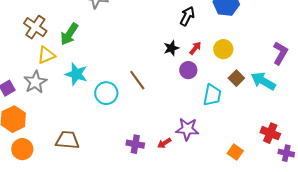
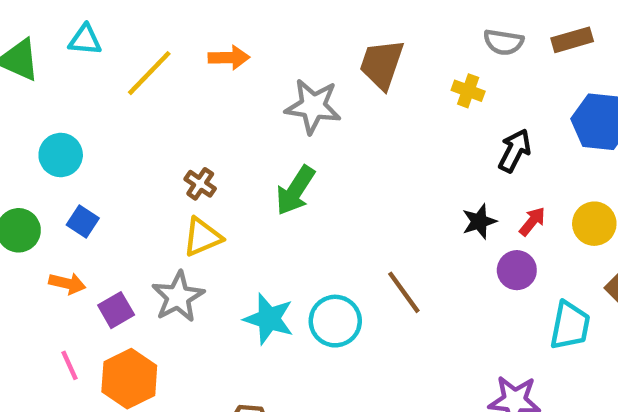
brown cross: (35, 27) -> (200, 184), moved, size x0.6
green arrow: (69, 34) -> (295, 190), moved
cyan star: (76, 74) -> (269, 319), moved

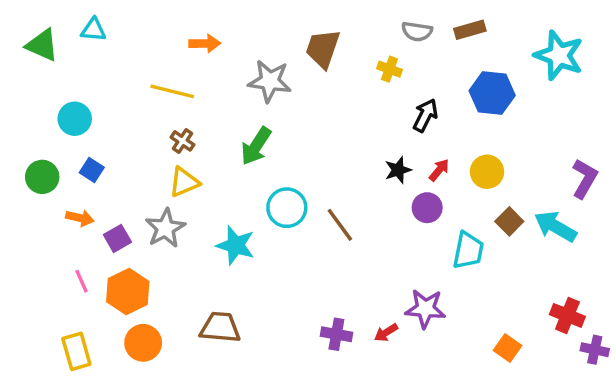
yellow line: (149, 73) -> (172, 91), moved, turned 60
cyan circle: (335, 321) -> (287, 208), moved

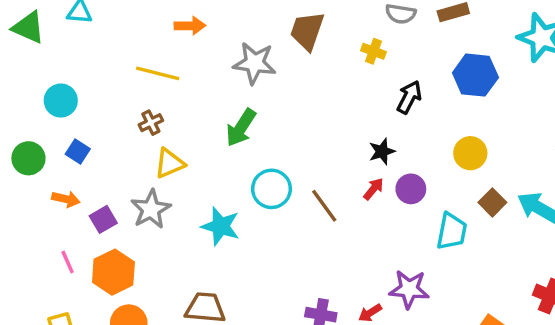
brown cross: (182, 141) -> (151, 123), moved, turned 30
red arrow: (439, 170) -> (373, 189), moved

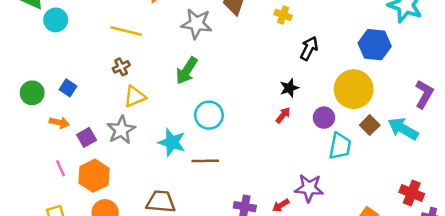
blue hexagon: (475, 75) -> (375, 45), moved
cyan circle: (61, 101) -> (56, 20), moved
yellow circle: (470, 153) -> (354, 89), size x1.6
purple circle: (411, 189) -> (324, 118), moved
brown line: (324, 206) -> (205, 161), moved, turned -55

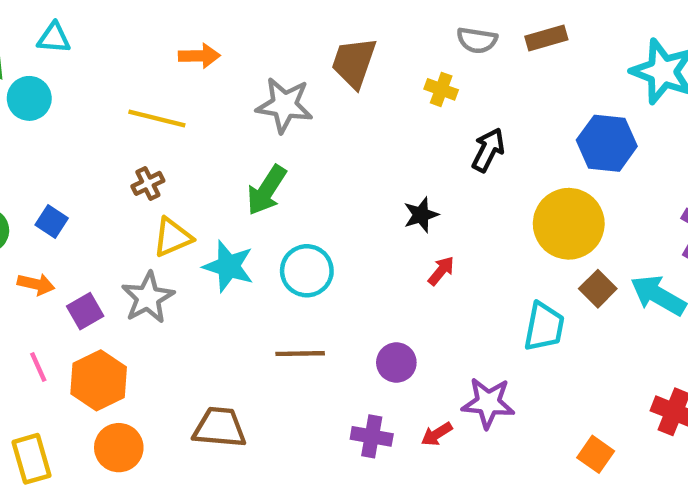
black star: (289, 88) -> (421, 215), moved
purple circle: (324, 118) -> (396, 363), moved
cyan star: (172, 142) -> (228, 266), moved

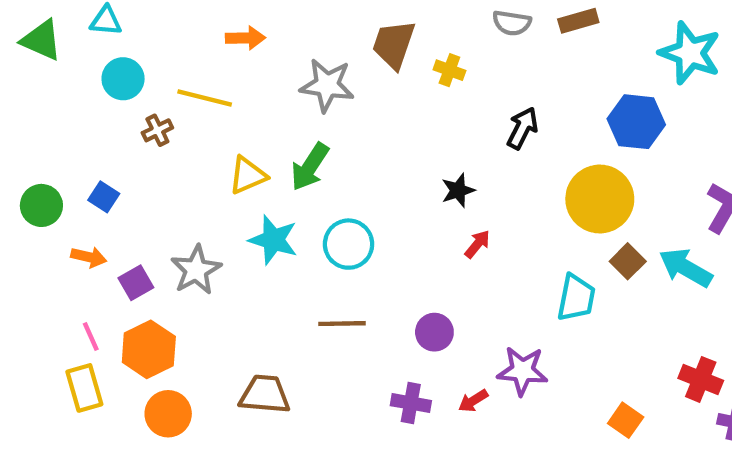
yellow cross: (441, 89) -> (449, 70), moved
cyan circle: (29, 98) -> (123, 79), moved
brown cross: (148, 183) -> (157, 130), moved
yellow triangle: (173, 237) -> (248, 175), moved
yellow rectangle: (31, 459) -> (84, 388), moved

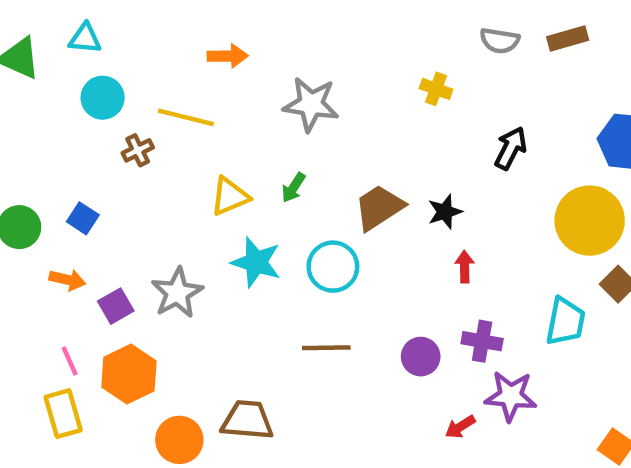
brown trapezoid: (394, 44) -> (379, 207), moved, turned 38
green arrow: (310, 167) -> (293, 188), size x0.6
red arrow: (477, 244) -> (465, 267), turned -40
purple cross: (411, 403) -> (482, 341), moved
orange circle: (168, 414) -> (179, 440), moved

